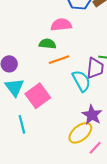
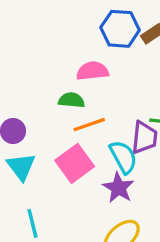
pink square: (38, 96) -> (75, 163), moved
purple star: (92, 115) -> (118, 188), moved

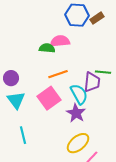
green semicircle: (71, 100) -> (47, 48), moved

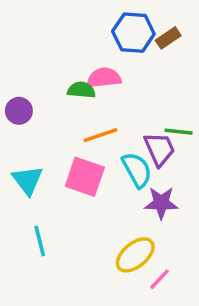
purple circle: (11, 78) -> (19, 111), moved
purple trapezoid: (92, 82) -> (159, 149), turned -30
pink square: (49, 98) -> (85, 177), turned -35
purple star: (76, 113) -> (161, 203), moved, turned -30

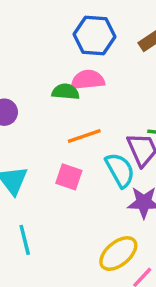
blue hexagon: (133, 33) -> (94, 36), moved
pink square: (85, 177) -> (69, 177), size x0.7

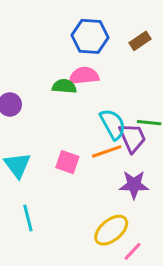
orange line: (84, 136) -> (107, 151), moved
cyan semicircle: (120, 170) -> (113, 124), moved

